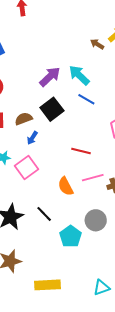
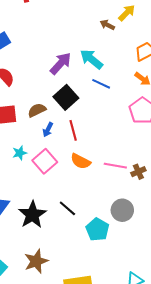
red line: (81, 151) -> (73, 130), moved, turned 66
pink line: (93, 178) -> (115, 166), turned 30
orange semicircle: (66, 186) -> (81, 161), moved, turned -30

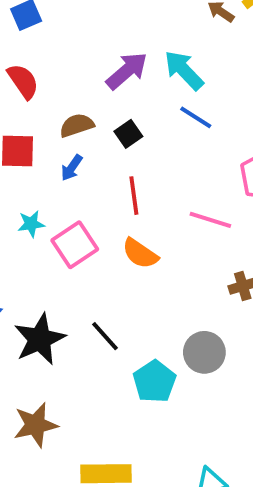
black square: (66, 97) -> (128, 134), size x0.6
brown semicircle: (37, 110) -> (77, 125), moved
blue arrow: (48, 130) -> (72, 168), moved
pink line: (115, 166) -> (210, 220), moved

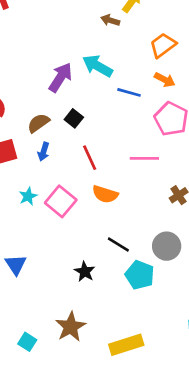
blue line: (196, 117) -> (129, 92), moved
black line: (105, 336) -> (118, 244), moved
black star: (40, 339) -> (85, 272), moved, size x0.6

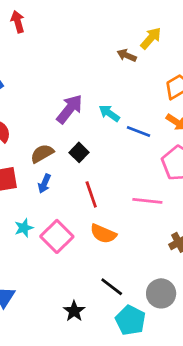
cyan arrow: (98, 66) -> (109, 113), moved, size x0.7

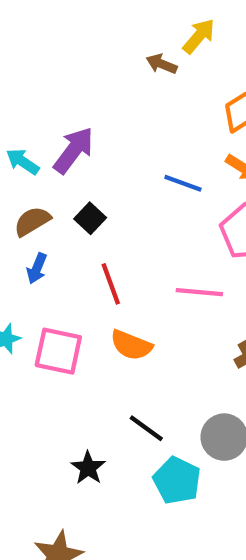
cyan arrow: (109, 113) -> (23, 162), moved
pink square: (57, 236) -> (58, 351), turned -32

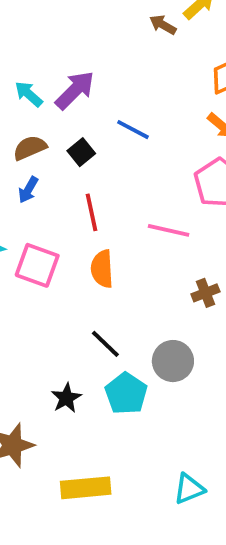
blue line: (183, 183) -> (133, 130), moved
orange semicircle: (131, 345) -> (102, 269), turned 57
black star: (88, 468) -> (66, 398), moved

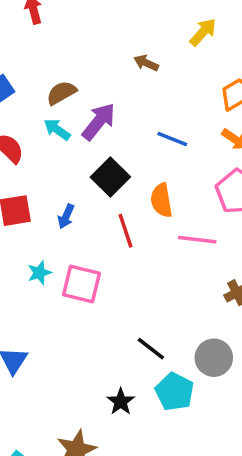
brown arrow: (163, 25) -> (146, 63), moved
blue line: (133, 130) -> (172, 139), moved
brown semicircle: (30, 148) -> (61, 93), moved
black square: (81, 152) -> (110, 177), size x1.5
orange semicircle: (102, 269) -> (161, 200), moved

